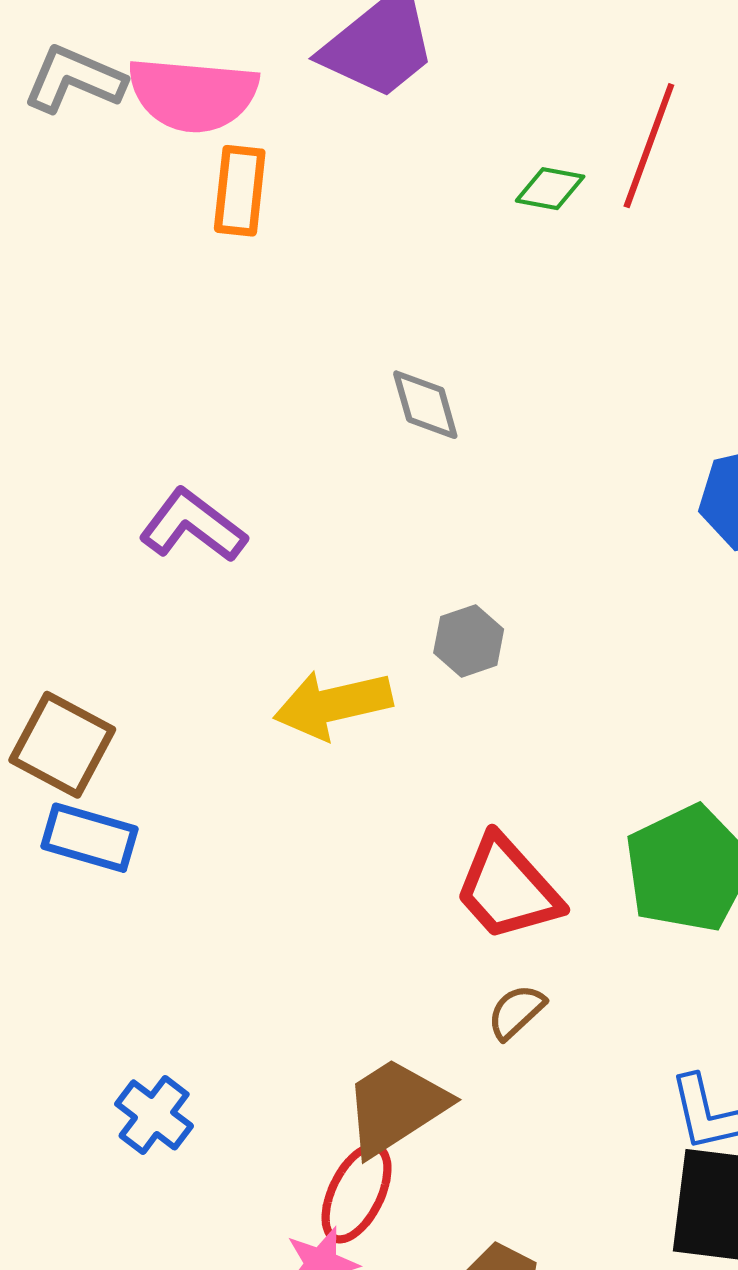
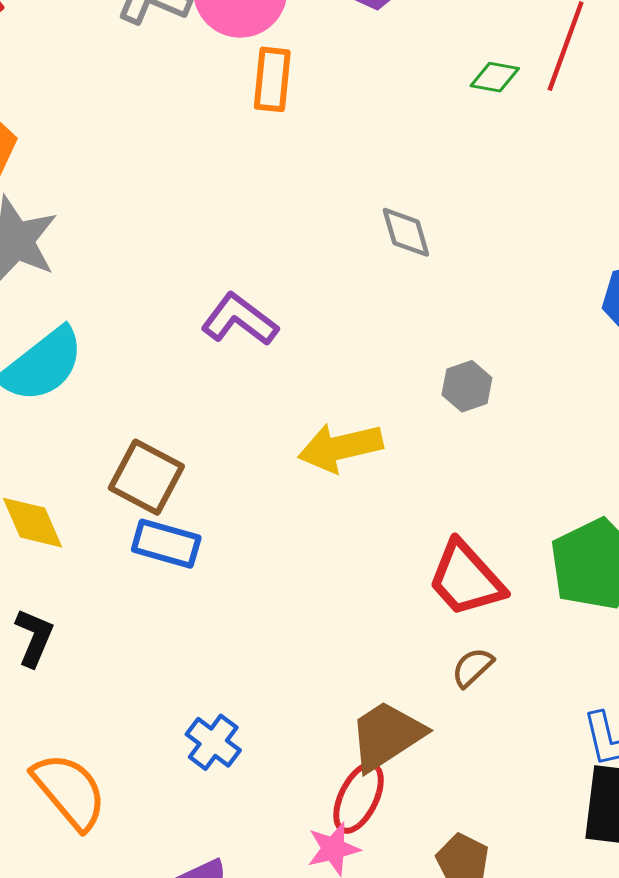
gray hexagon: (469, 641) -> (467, 386), moved

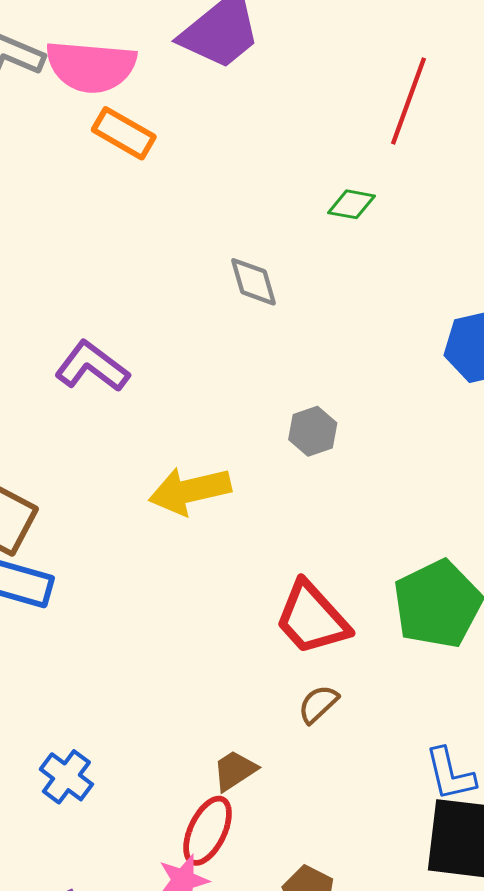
green diamond: (495, 77) -> (351, 204), moved
orange rectangle: (272, 79) -> (124, 133), turned -66
brown trapezoid: (386, 736) -> (235, 770), size x0.6

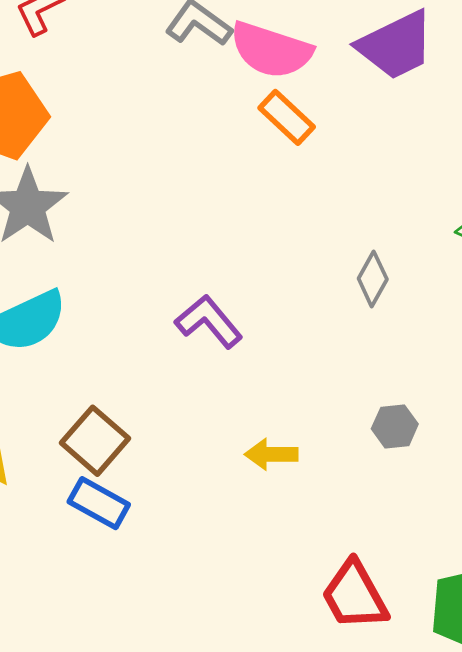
gray diamond: (254, 282) -> (373, 279), turned 32
yellow arrow: (190, 491) -> (271, 454), size x0.7

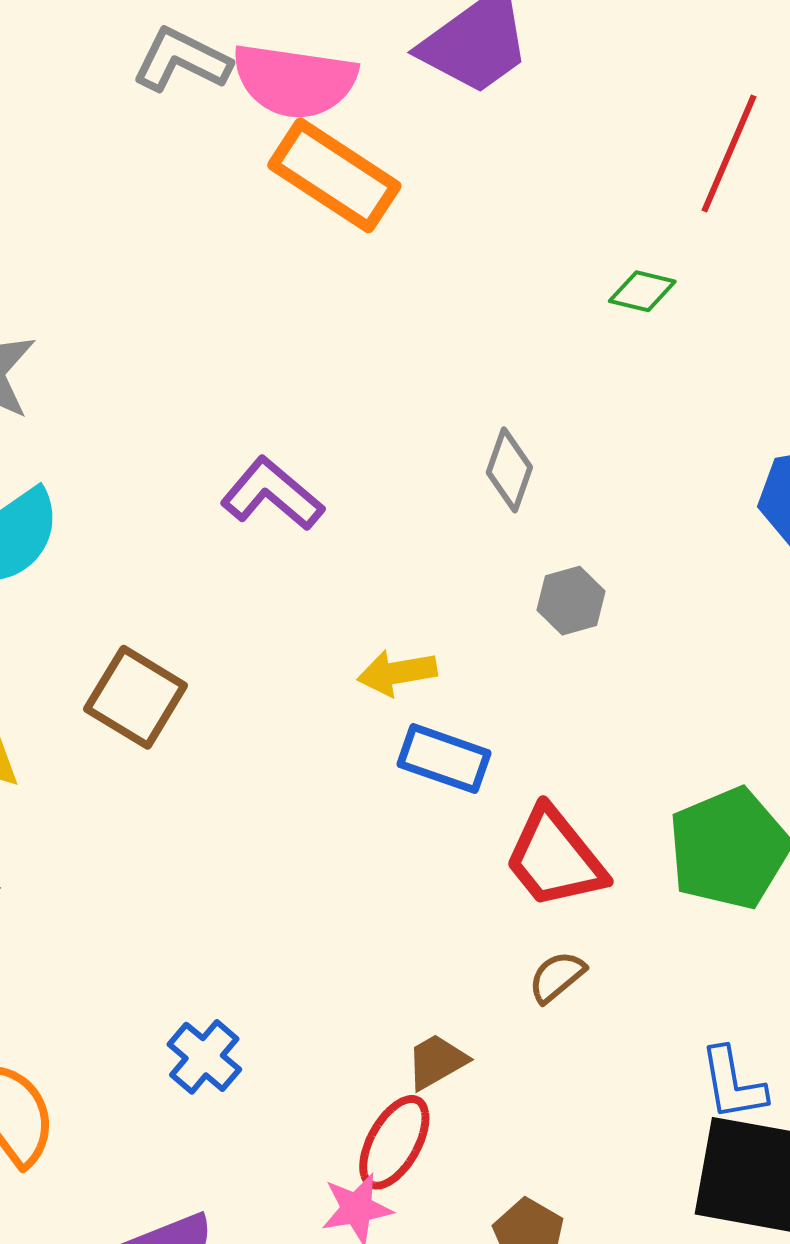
orange rectangle: (287, 117) -> (334, 175), size x1.5
gray diamond: (373, 279) -> (509, 470), moved
blue rectangle: (99, 503) -> (444, 759), moved

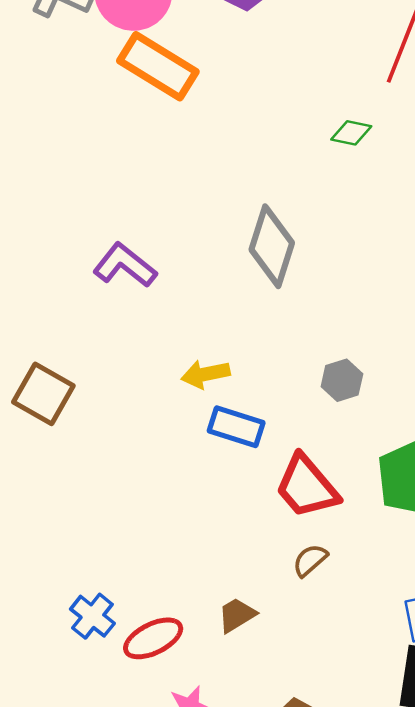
gray diamond: (509, 470) -> (272, 246), size x1.6
gray hexagon: (571, 601) -> (342, 380), moved
red ellipse: (394, 1142) -> (153, 638), moved, turned 36

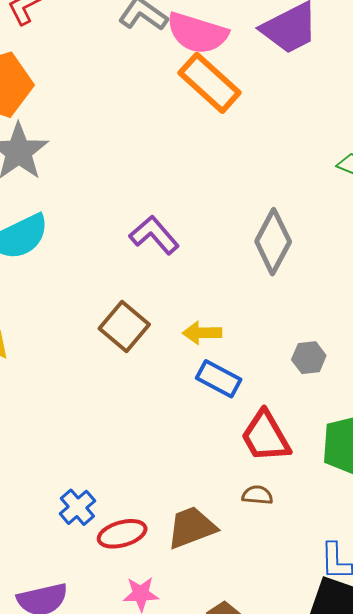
brown square: (43, 394) -> (124, 327), moved
brown semicircle: (310, 560) -> (257, 495), turned 36
brown trapezoid: (237, 615) -> (191, 528), size x1.6

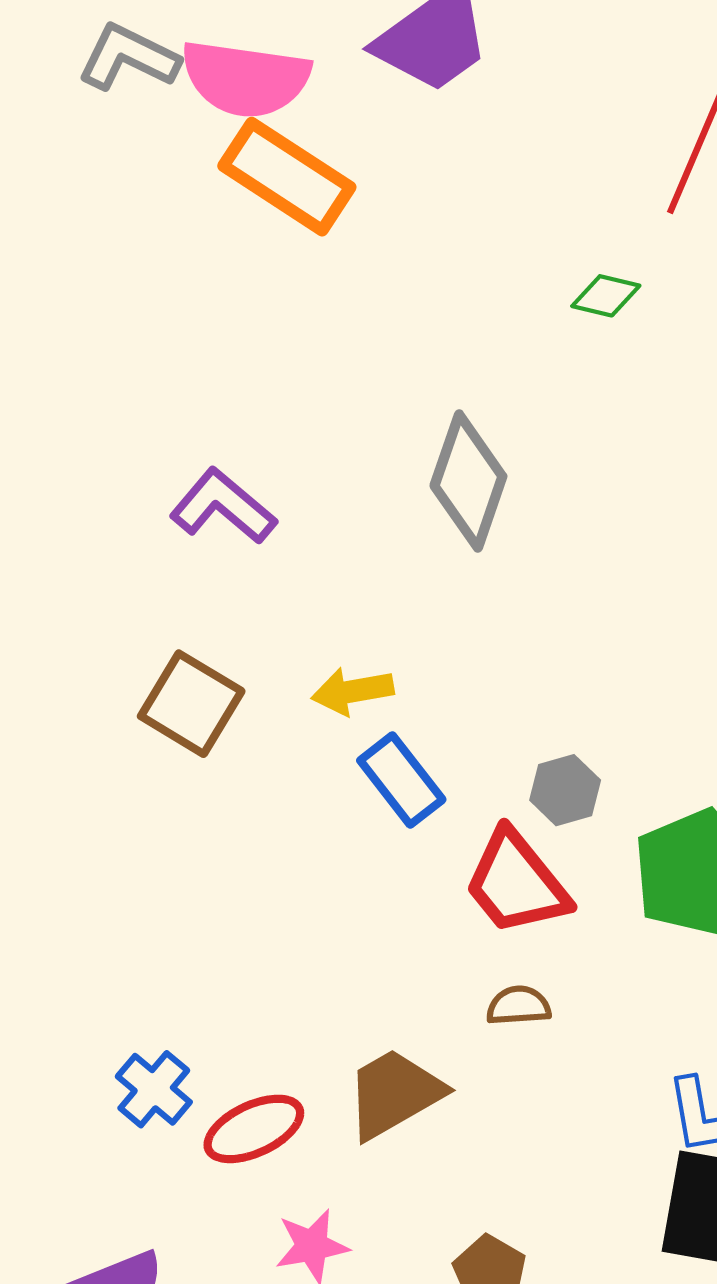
gray hexagon: (309, 358) -> (565, 790), moved
blue rectangle: (219, 379) -> (401, 780), turned 33

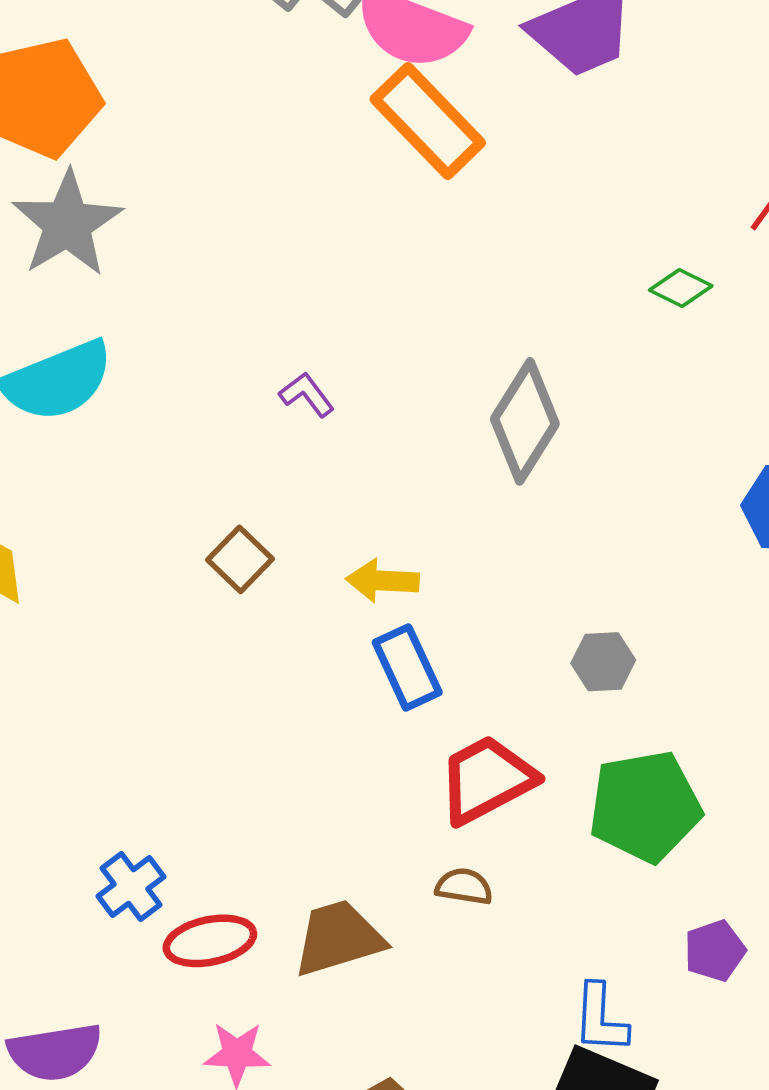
purple L-shape: (223, 506) -> (307, 395), size x0.6
brown square: (191, 704) -> (240, 559), size x0.7
gray hexagon: (565, 790) -> (603, 662), moved
red trapezoid: (516, 883) -> (486, 779), turned 88

